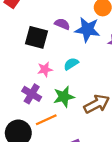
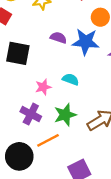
black square: (37, 37) -> (18, 53), moved
cyan semicircle: (71, 64) -> (71, 79), turned 56

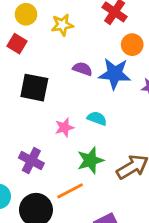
purple cross: (31, 114) -> (31, 161), moved

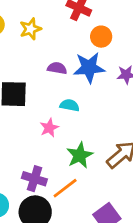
cyan semicircle: (97, 118) -> (70, 105), moved
purple cross: (31, 161) -> (34, 179), moved

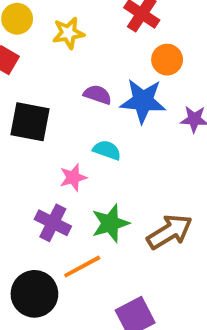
purple cross: (34, 179) -> (53, 223), moved

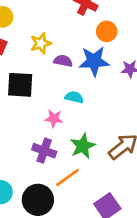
yellow star: (68, 33) -> (41, 43), moved
pink star: (73, 177) -> (54, 118), turned 30

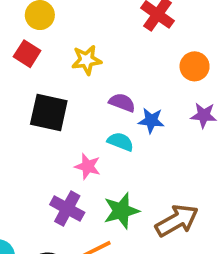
orange circle: (107, 31) -> (195, 66), moved
purple semicircle: (63, 61) -> (122, 103), moved
blue star: (94, 61) -> (151, 121), moved, size x0.6

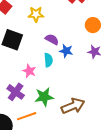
cyan semicircle: (120, 142) -> (48, 60), turned 56

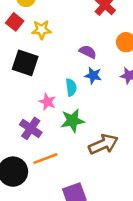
yellow star: (36, 14) -> (42, 30), moved
purple semicircle: (52, 39) -> (88, 52), moved
green star: (44, 97) -> (73, 121), moved

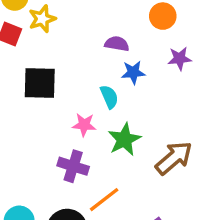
yellow star: (42, 30) -> (42, 19), moved

